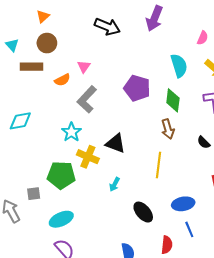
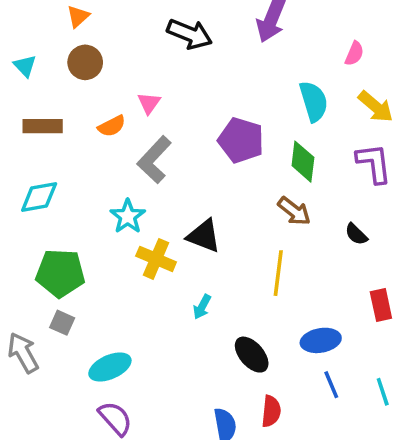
brown rectangle: (32, 67) -> (43, 126), moved
brown arrow: (168, 129) -> (294, 211), turned -36
green pentagon: (61, 175) -> (60, 273), moved
gray square: (34, 194) -> (62, 323), turned 32
red semicircle: (167, 245) -> (271, 411), moved

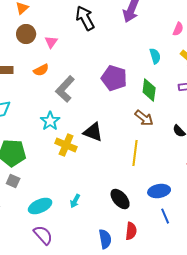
black arrow: (190, 34) -> (85, 18), turned -140
cyan semicircle: (314, 101) -> (155, 56), size x0.7
pink triangle: (149, 103) -> (51, 42), moved
cyan arrow: (202, 307) -> (75, 201), moved

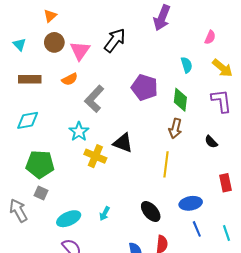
black arrow: (85, 18) -> (115, 40), moved, turned 65
pink triangle: (51, 42) -> (80, 51), size x1.5
brown arrow: (144, 118) -> (175, 128), turned 66

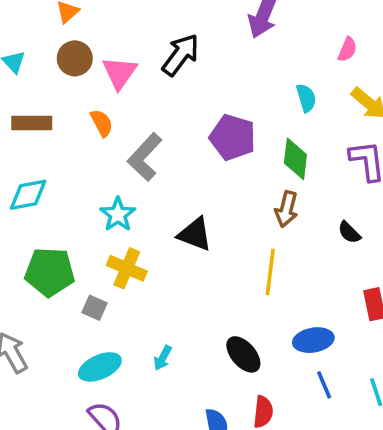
orange semicircle: (70, 79) -> (102, 123), turned -91
yellow cross: (95, 156) -> (127, 268), moved
gray square: (41, 193) -> (94, 308), moved

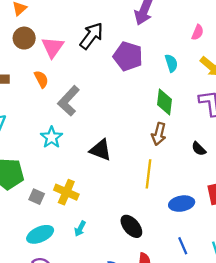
purple pentagon: (233, 137) -> (128, 56), moved
yellow cross: (127, 268) -> (66, 192), moved
blue ellipse: (313, 340) -> (182, 204), moved

